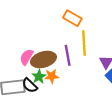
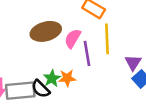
pink semicircle: (26, 57) -> (73, 38), moved
brown ellipse: (43, 60) -> (46, 31), moved

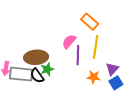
brown ellipse: (46, 31) -> (36, 57), moved
orange star: (67, 78) -> (94, 77), moved

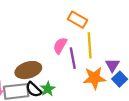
green star: (47, 69) -> (48, 89), moved
orange star: (94, 77) -> (94, 78), size x1.5

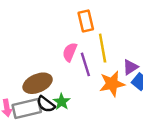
orange rectangle: (78, 20) -> (86, 21), turned 54
purple triangle: (112, 65) -> (130, 67), turned 32

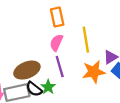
orange rectangle: (86, 21) -> (57, 17), moved
purple line: (85, 64) -> (60, 67), moved

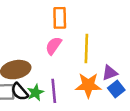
purple line: (60, 67) -> (54, 91), moved

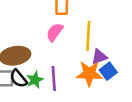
purple triangle: (110, 73) -> (99, 57), moved
blue square: (116, 89) -> (108, 71), moved

